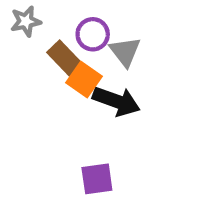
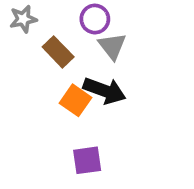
purple circle: (93, 34) -> (95, 19), moved
orange square: (84, 80) -> (75, 100), moved

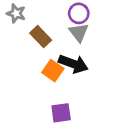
gray star: (23, 19) -> (16, 13), turned 30
purple circle: (95, 19) -> (79, 13), moved

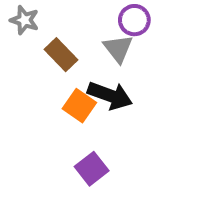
purple circle: (79, 13) -> (134, 20), moved
purple square: (61, 113) -> (92, 169), turned -30

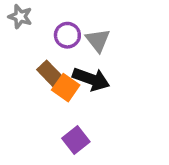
purple circle: (134, 20) -> (67, 35), moved
brown rectangle: (61, 55) -> (51, 74), moved

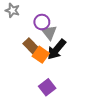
gray triangle: (98, 40) -> (49, 33), moved
black arrow: (91, 79) -> (57, 49), turned 110

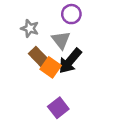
gray star: (12, 10) -> (30, 28), moved
purple circle: (42, 22) -> (71, 14), moved

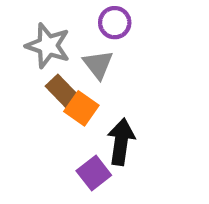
gray star: (30, 28) -> (48, 46), size x1.5
black arrow: (70, 61) -> (121, 142), moved, turned 148

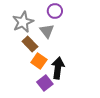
gray star: (48, 46) -> (23, 22), turned 30
orange square: (81, 108) -> (39, 61), moved

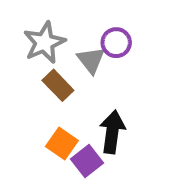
purple circle: (55, 11) -> (116, 43), moved
orange square: (39, 61) -> (62, 144), moved

